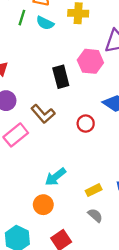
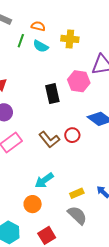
brown L-shape: (43, 114) -> (49, 139), moved
gray semicircle: (95, 215) -> (77, 215), size x1.5

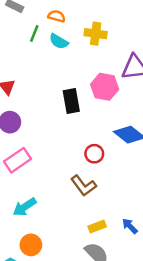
brown L-shape: (49, 139) -> (83, 186), moved
cyan arrow: (44, 180) -> (25, 207), moved
orange circle: (33, 204) -> (31, 245), moved

